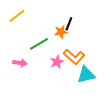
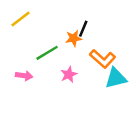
orange L-shape: (74, 57) -> (103, 59), moved
cyan triangle: (86, 75) -> (116, 78), moved

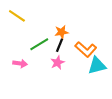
yellow line: (21, 19) -> (17, 16), turned 72
black line: (83, 29) -> (59, 45), moved

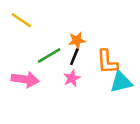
orange L-shape: (86, 49) -> (107, 62), turned 45
pink arrow: (20, 64) -> (25, 79), size x1.5

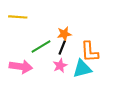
yellow line: (21, 20) -> (18, 17), turned -30
cyan triangle: (121, 82) -> (82, 69), moved

